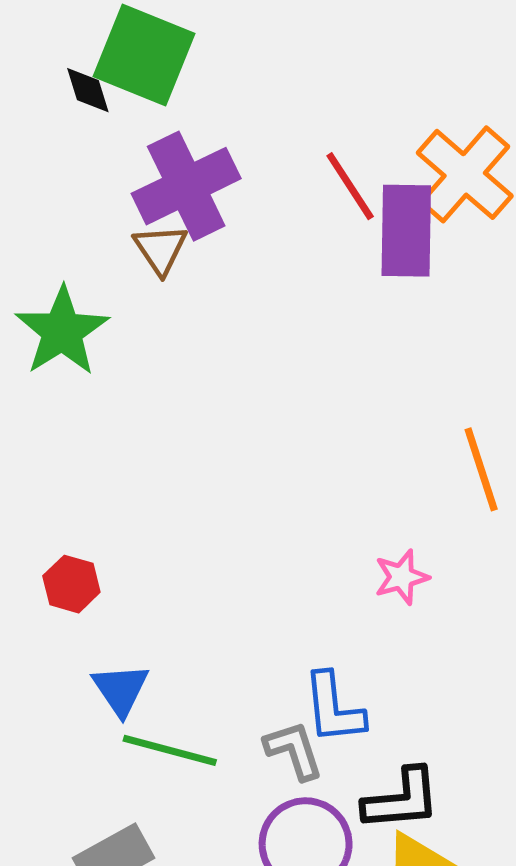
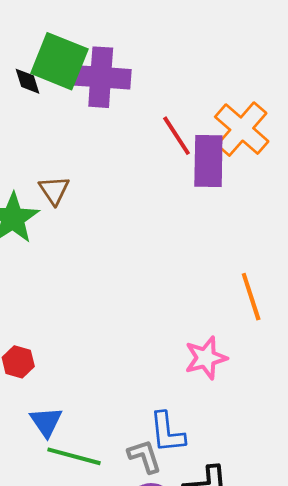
purple cross: (186, 186) -> (101, 77), moved, turned 30
brown triangle: (160, 249) -> (54, 190), moved
pink star: (402, 577) -> (206, 358), size x1.4

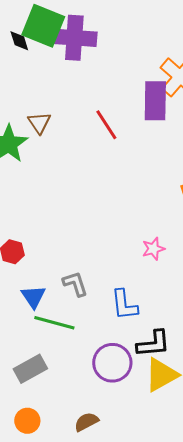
red line: (177, 136) -> (106, 125), moved
pink star: (206, 358) -> (153, 249), size x0.7
gray L-shape: (145, 456) -> (75, 284), moved

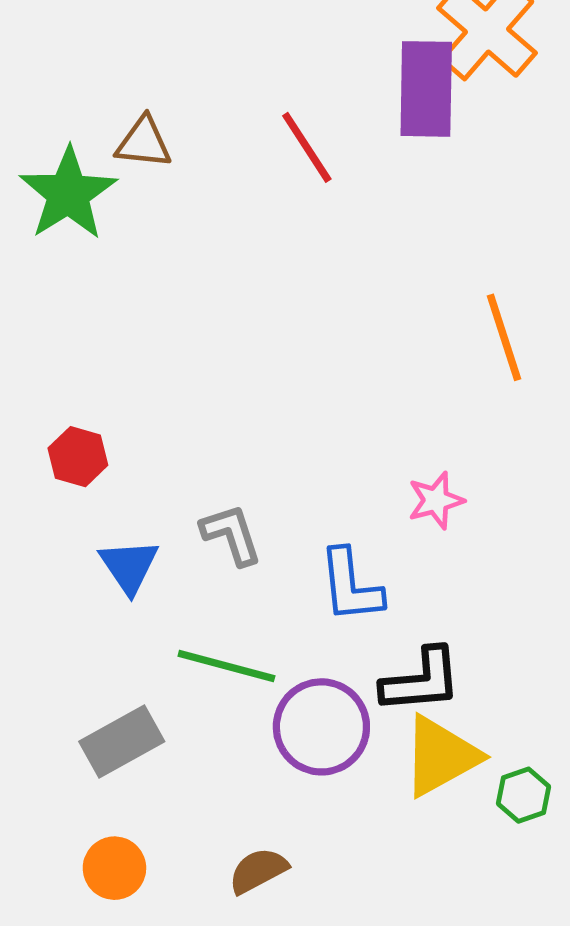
brown triangle: (39, 123) -> (144, 143), turned -50
pink star: (153, 249) -> (436, 500), moved
green line: (54, 323) -> (226, 666), moved

